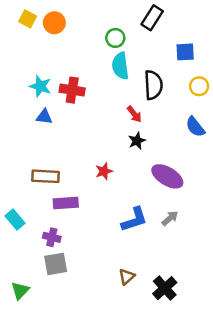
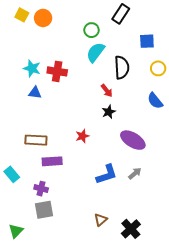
cyan semicircle: (120, 66) -> (96, 52), turned 45

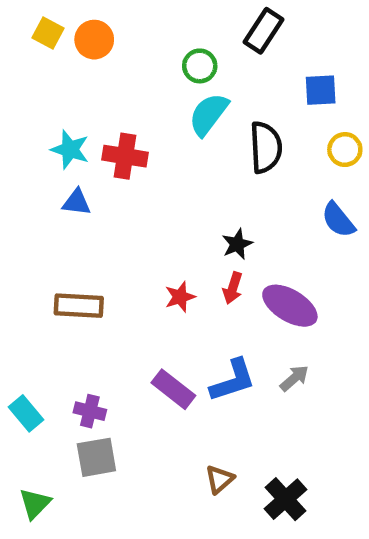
red arrow: (107, 91) -> (233, 288), moved, turned 56
purple rectangle: (52, 161) -> (173, 389), moved, turned 42
cyan rectangle: (12, 174) -> (26, 413), moved

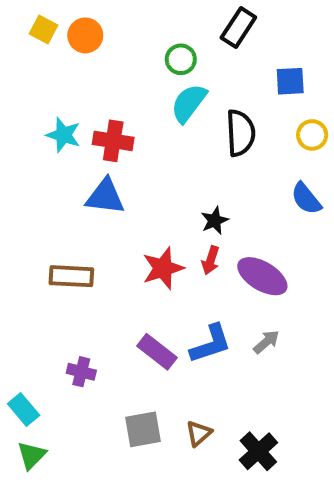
blue triangle: (77, 202) -> (105, 197), moved, size x1.5
red star: (180, 297) -> (163, 268), size x1.5
cyan rectangle: (26, 413) -> (24, 409), moved
gray square: (96, 457) -> (143, 429), moved

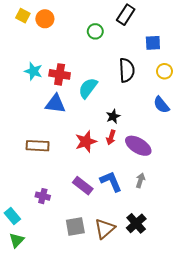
cyan semicircle: (189, 103) -> (88, 88), moved
gray arrow: (266, 342) -> (140, 180), turned -32
blue L-shape: (211, 344) -> (111, 181), turned -95
brown triangle: (199, 433) -> (105, 229), size x1.5
black cross: (258, 451) -> (136, 223), moved

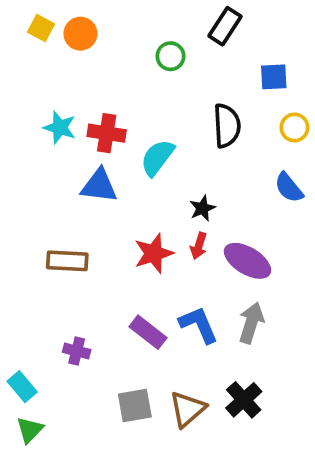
gray arrow: (140, 180) -> (251, 323), size x1.5

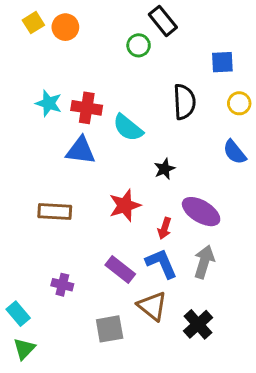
black rectangle: (225, 26) -> (163, 21), moved, turned -72
yellow square: (41, 28) -> (33, 23), turned 30
cyan semicircle: (157, 158) -> (128, 128), turned -88
red arrow: (199, 246) -> (164, 228), moved
brown triangle: (187, 409) -> (152, 306), moved, turned -40

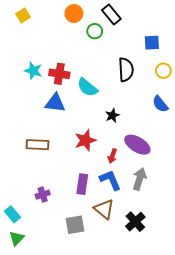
orange circle: (65, 27) -> (74, 13), moved
purple rectangle: (120, 269) -> (82, 184), turned 60
purple cross: (62, 285) -> (43, 195), turned -32

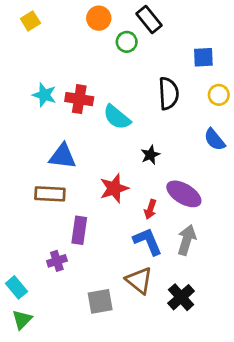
blue triangle: (55, 103) -> (62, 156), moved
purple rectangle: (82, 184) -> (79, 230), moved

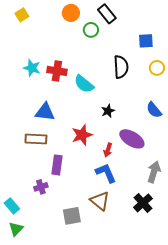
blue semicircle: (215, 140) -> (154, 110), moved
gray arrow: (187, 240) -> (154, 172), moved
black cross: (181, 297) -> (143, 203), moved

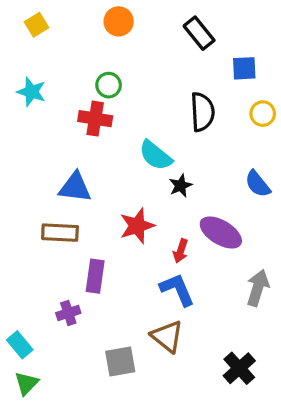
black rectangle: (107, 14) -> (199, 33), moved
green circle: (91, 30) -> (109, 85), moved
cyan star: (32, 68) -> (31, 92), moved
cyan semicircle: (84, 84) -> (155, 155), moved
black cross: (143, 203) -> (239, 368), moved

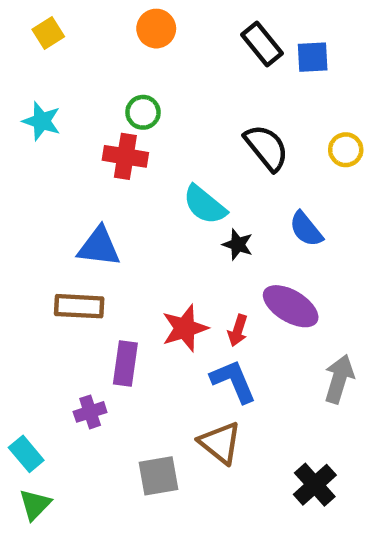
blue square: (244, 68) -> (313, 57), moved
black semicircle: (202, 112) -> (266, 148), turned -36
blue semicircle: (258, 184) -> (306, 229), moved
black star: (181, 186) -> (238, 245), turned -30
red star: (137, 226) -> (185, 328), moved

